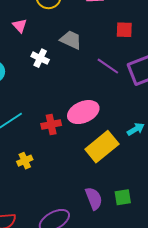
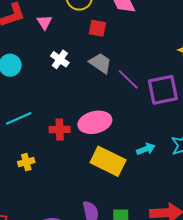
red square: (124, 30) -> (97, 28), moved
gray trapezoid: (71, 40) -> (100, 63), moved
yellow rectangle: (102, 147) -> (108, 161), turned 56

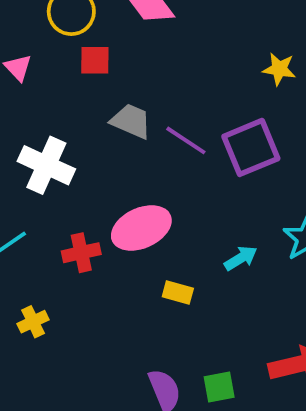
red square: (97, 28) -> (95, 60), moved
white cross: (60, 59) -> (46, 165), moved, size x1.6
yellow rectangle: (108, 161) -> (178, 293), size x0.5

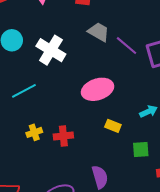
red cross: (81, 253) -> (63, 136), moved
green square: (219, 387) -> (141, 150), moved

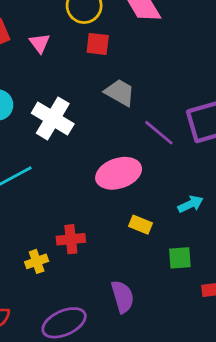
purple line: (127, 46) -> (159, 133), moved
yellow cross: (34, 132) -> (37, 261), moved

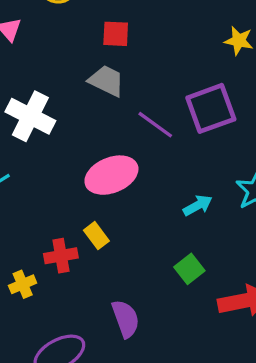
red square: (98, 44) -> (116, 34), moved
yellow rectangle: (141, 225) -> (96, 236), moved, turned 35
green square: (180, 258) -> (189, 269), turned -30

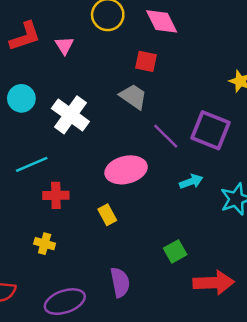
purple square: (211, 108) -> (211, 130), turned 33
cyan arrow: (198, 205) -> (191, 182), moved
red cross: (61, 256) -> (56, 195), moved
yellow cross: (23, 284) -> (45, 244), turned 30

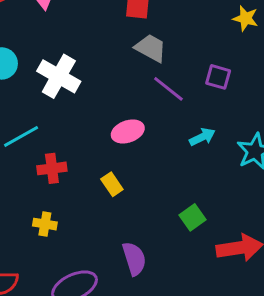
gray trapezoid: (133, 97) -> (151, 48), moved
purple square: (211, 130) -> (218, 77), size x0.6
pink ellipse: (126, 170) -> (128, 131), size x0.7

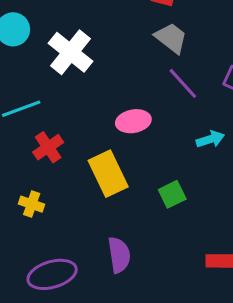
red cross: (52, 168) -> (48, 147), turned -36
yellow rectangle: (112, 184) -> (108, 174), size x1.8
green square: (193, 217) -> (172, 194), moved

